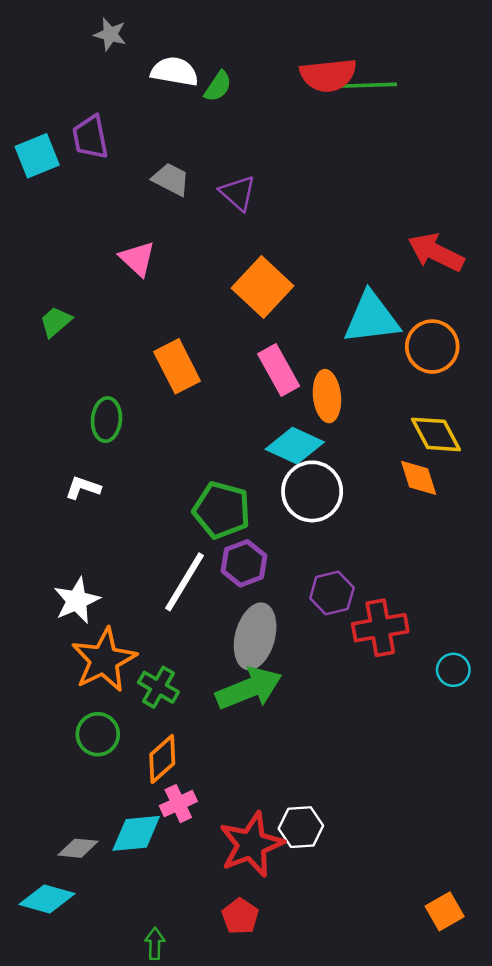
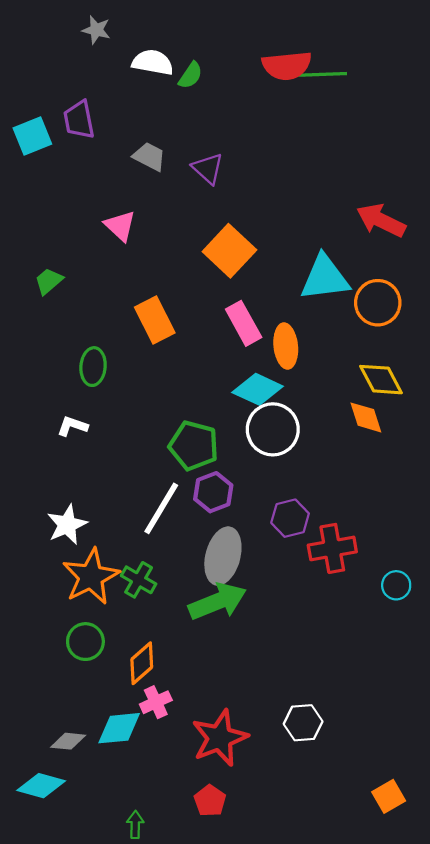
green cross: (158, 687) -> (139, 580), moved
white hexagon: (301, 827) -> (303, 723), moved

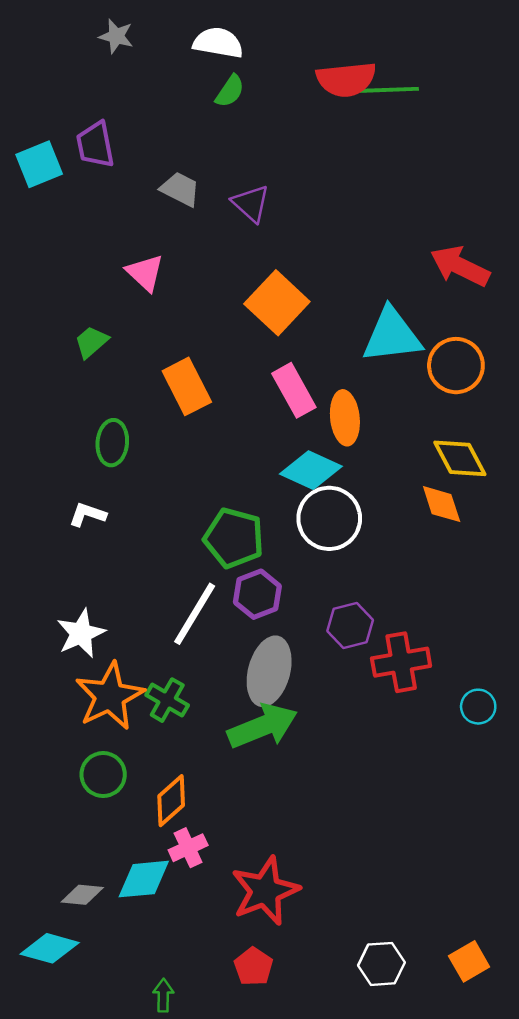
white semicircle: (153, 62) -> (218, 43), moved
green trapezoid: (49, 281) -> (91, 342), moved
white hexagon: (303, 723) -> (381, 964), moved

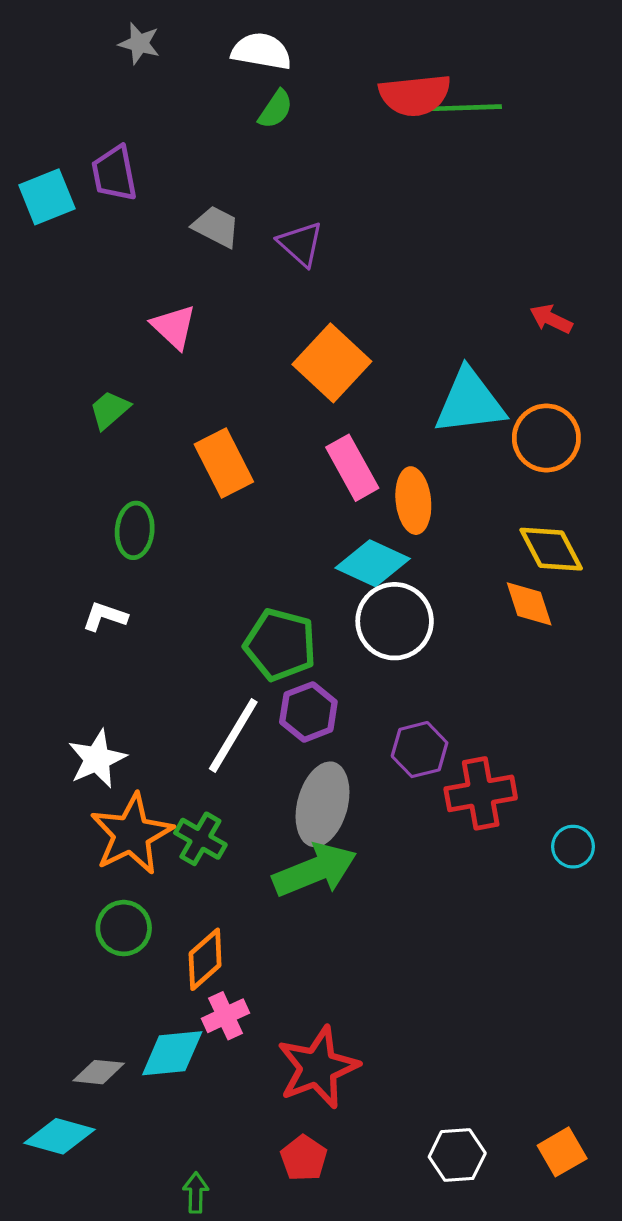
red arrow: (460, 266) -> (551, 319), size x0.6

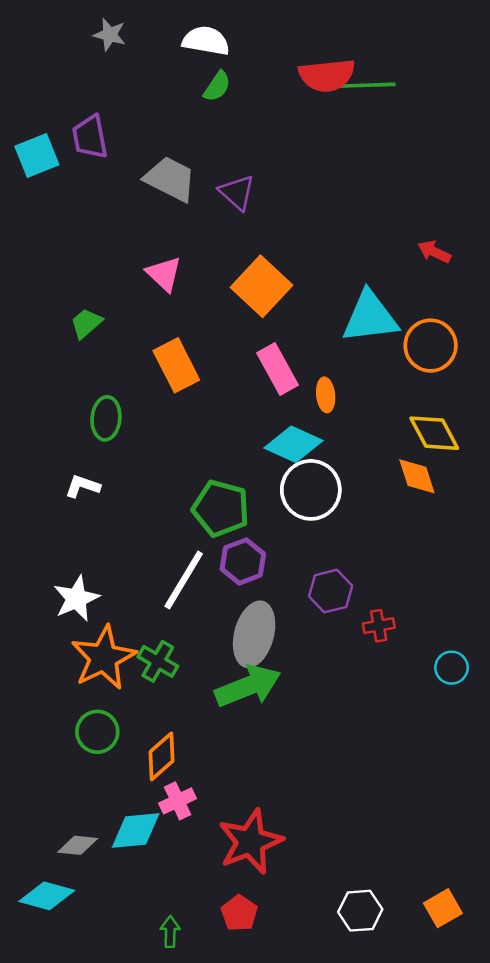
gray trapezoid: (216, 227) -> (170, 179), size x1.4
pink triangle: (174, 327) -> (164, 274), moved
orange ellipse: (413, 501) -> (326, 395), size x0.7
red cross: (481, 793) -> (379, 626), size x0.6
green arrow: (196, 1193) -> (170, 932), moved

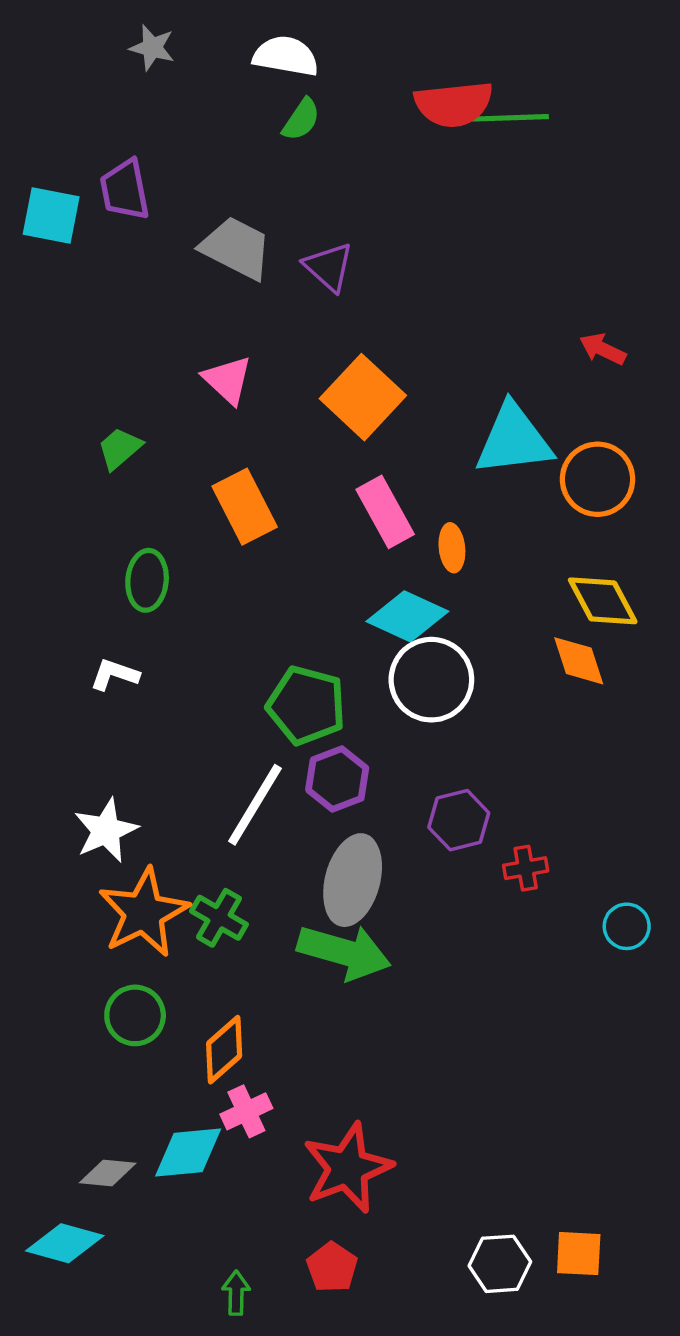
cyan square: (37, 155) -> (51, 215), turned 33
green arrow: (248, 686) -> (344, 952), turned 38
orange square: (443, 908) -> (579, 1254), moved, turned 33

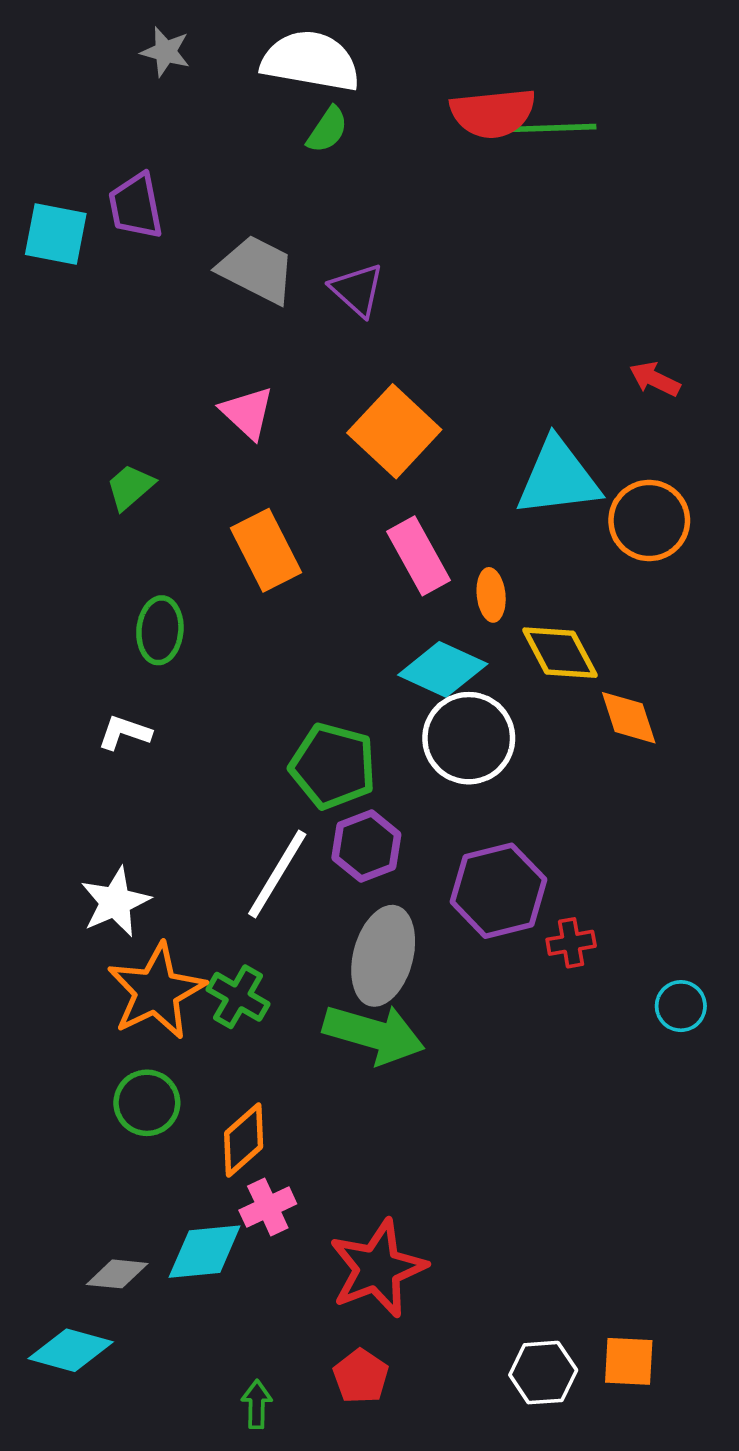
white semicircle: (286, 56) -> (311, 61), size x1.4
yellow diamond: (603, 601) -> (560, 653), moved
purple hexagon: (459, 820) -> (499, 891), size x1.4

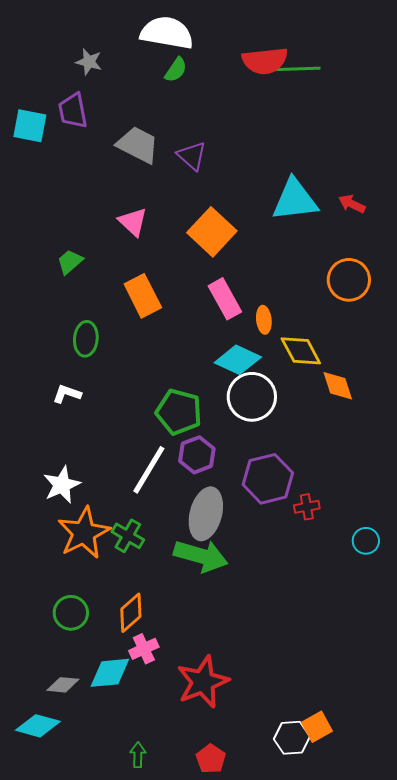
gray star: (166, 52) -> (89, 62), moved
cyan triangle: (558, 478) -> (295, 200), moved
green circle: (147, 1103) -> (71, 613), moved
orange square: (629, 1361) -> (317, 727), moved, turned -32
red pentagon: (361, 1376) -> (211, 759), moved

